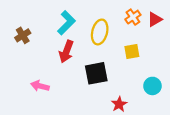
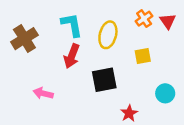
red triangle: (155, 19) -> (168, 21), turned -35
cyan L-shape: (66, 23) -> (72, 25), turned -55
brown cross: (23, 35) -> (24, 39), size x1.5

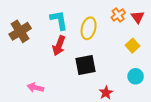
yellow square: (143, 56) -> (132, 46), moved, turned -32
pink arrow: (43, 93) -> (35, 88), moved

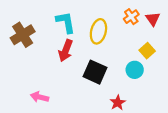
black square: (85, 65) -> (95, 72), turned 35
cyan circle: (136, 76) -> (135, 70), moved

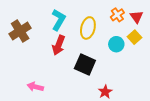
cyan L-shape: (66, 22) -> (59, 20), turned 40
yellow square: (147, 51) -> (135, 37), moved
cyan circle: (135, 70) -> (116, 44), moved

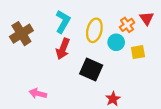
orange cross: (117, 15) -> (127, 25), moved
yellow square: (135, 37) -> (138, 52), moved, turned 32
cyan circle: (116, 44) -> (116, 42), moved

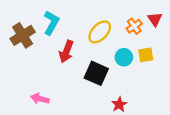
cyan L-shape: (63, 22) -> (51, 23), moved
yellow ellipse: (94, 30) -> (100, 32), turned 30
cyan circle: (116, 42) -> (124, 57), moved

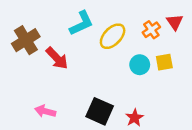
cyan L-shape: (51, 23) -> (81, 23), moved, turned 35
red arrow: (66, 51) -> (57, 58), moved, turned -65
black square: (96, 73) -> (100, 111), moved

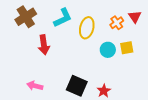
yellow ellipse: (113, 36) -> (87, 28), turned -30
brown cross: (26, 40) -> (26, 17), moved
red arrow: (57, 58) -> (44, 45), turned 36

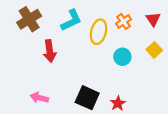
orange cross: (117, 23) -> (124, 21), moved
yellow square: (127, 48) -> (154, 50), moved, turned -32

